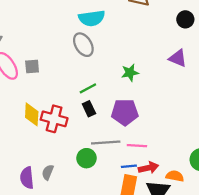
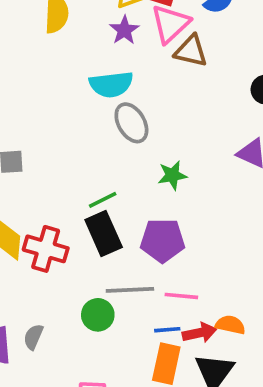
gray ellipse: (83, 45) -> (131, 123), moved
black rectangle: (89, 109) -> (104, 233), size x1.6
orange semicircle: (175, 176) -> (230, 325), moved

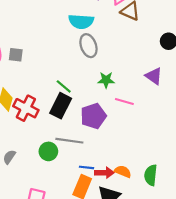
green line: (103, 200) -> (64, 86), turned 56
black rectangle: (104, 233) -> (61, 106), turned 40
purple pentagon: (163, 240) -> (93, 116), turned -30
pink line: (181, 296) -> (124, 101), moved

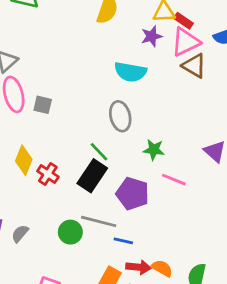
gray ellipse: (88, 46) -> (120, 116), moved
red cross: (26, 108) -> (48, 174), size x0.7
purple pentagon: (93, 116) -> (133, 194), turned 30
blue line: (86, 167) -> (123, 241), moved

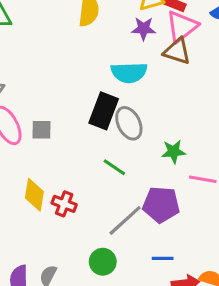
purple star: (152, 36) -> (144, 29), turned 30
brown triangle: (194, 66) -> (177, 51), moved
black rectangle: (92, 176) -> (104, 111), moved
gray line: (99, 221) -> (125, 220), moved, turned -44

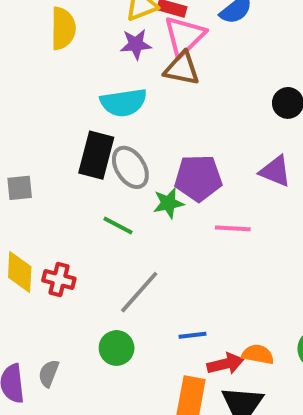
green star: (174, 152) -> (168, 203), moved
purple pentagon: (161, 205) -> (198, 178), moved

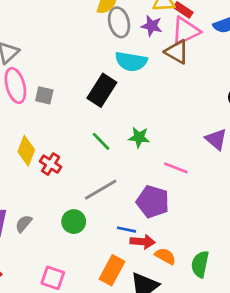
gray ellipse: (130, 167) -> (119, 22), moved
purple pentagon: (198, 178) -> (153, 202), moved
red arrow: (225, 364) -> (143, 242), moved

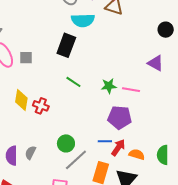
green star: (139, 137) -> (109, 86), moved
gray line: (101, 190) -> (76, 160), moved
red arrow: (143, 242) -> (118, 147), turned -48

